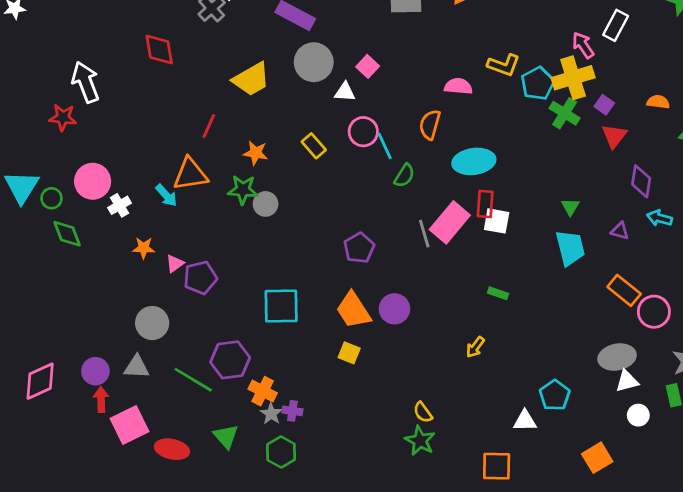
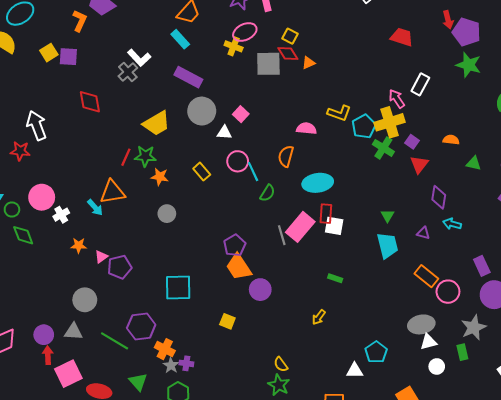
green star: (243, 190) -> (145, 156), moved
orange trapezoid: (353, 310) -> (239, 267), moved

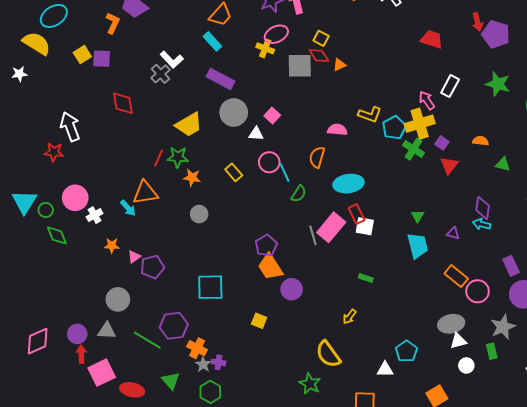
green star: (469, 65) -> (498, 84), moved
purple diamond: (439, 197) -> (483, 208), moved
red rectangle: (326, 214) -> (357, 214), turned -30
yellow semicircle: (281, 364) -> (328, 354), moved, size x1.8

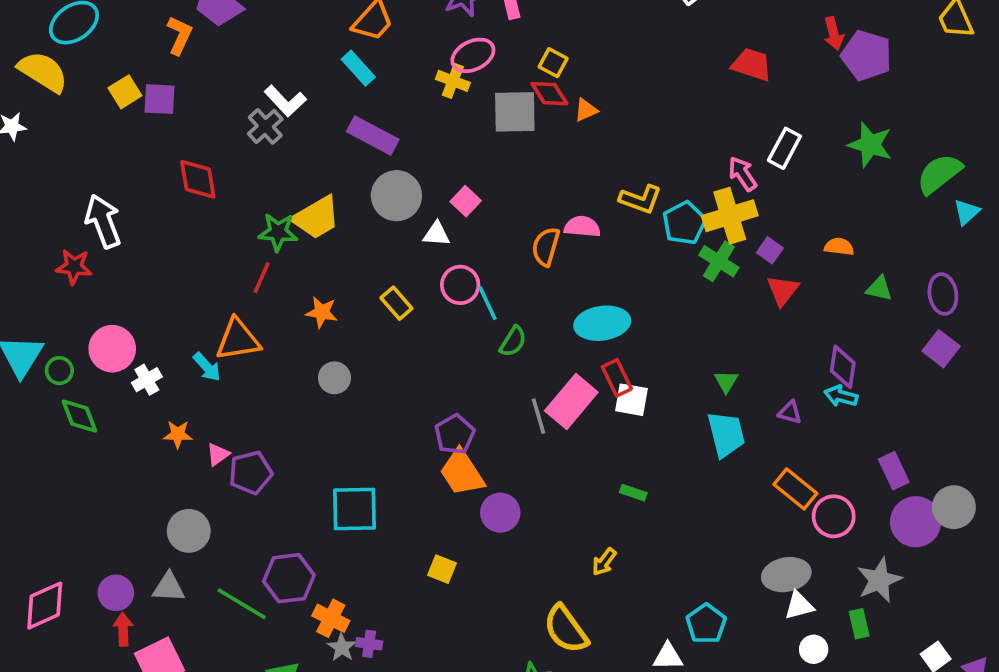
green star: (178, 157) -> (278, 232), moved
orange semicircle: (317, 157) -> (546, 247), moved

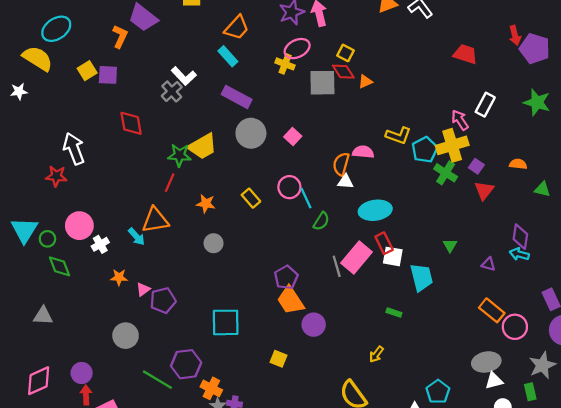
white triangle: (436, 234) -> (346, 182), moved
cyan trapezoid: (726, 434) -> (421, 277), moved
gray triangle: (169, 587) -> (43, 316), moved

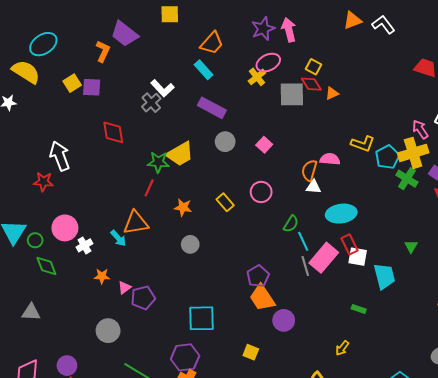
yellow cross: (285, 64) -> (257, 77), turned 30
gray circle: (251, 133) -> (225, 142), size x0.7
cyan line: (306, 198) -> (303, 241), moved
purple hexagon: (186, 364) -> (185, 357), moved

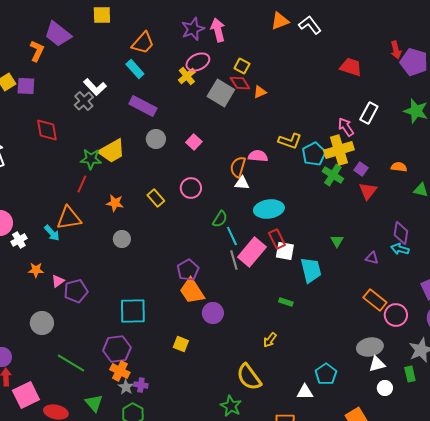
gray square: (292, 94) -> (221, 93), turned 32

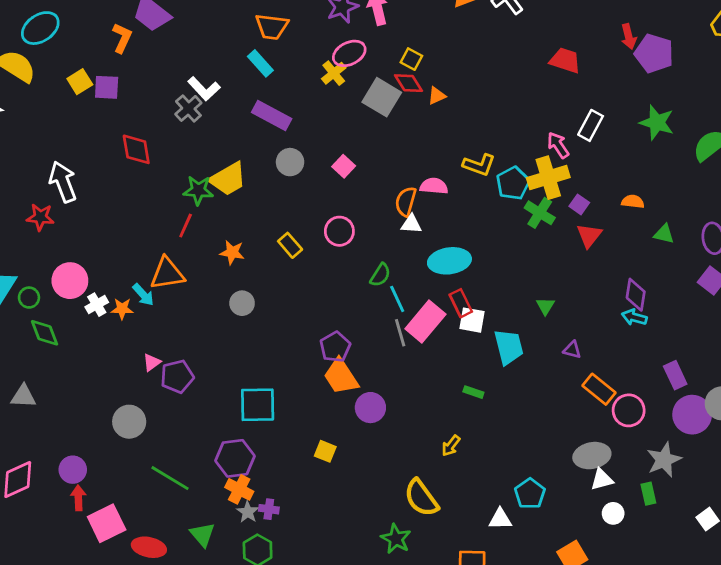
orange trapezoid: (143, 43) -> (272, 27), turned 55
purple triangle: (372, 258) -> (572, 350), moved
orange star: (36, 270) -> (122, 309), moved

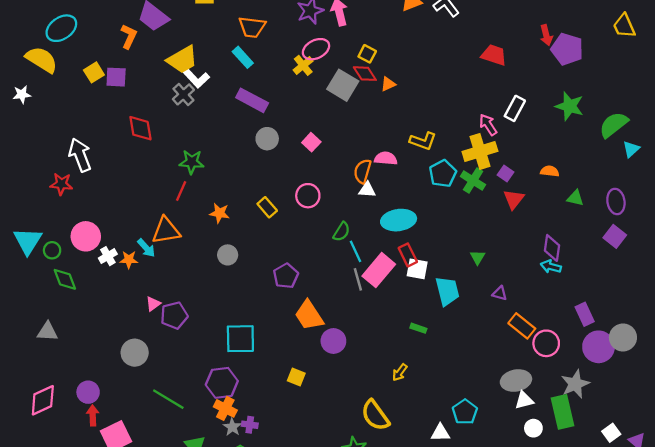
yellow trapezoid: (228, 179) -> (182, 60), moved
cyan pentagon: (513, 183) -> (443, 174), moved
purple pentagon: (335, 347) -> (286, 276), moved
green rectangle: (648, 494) -> (562, 412), size x1.8

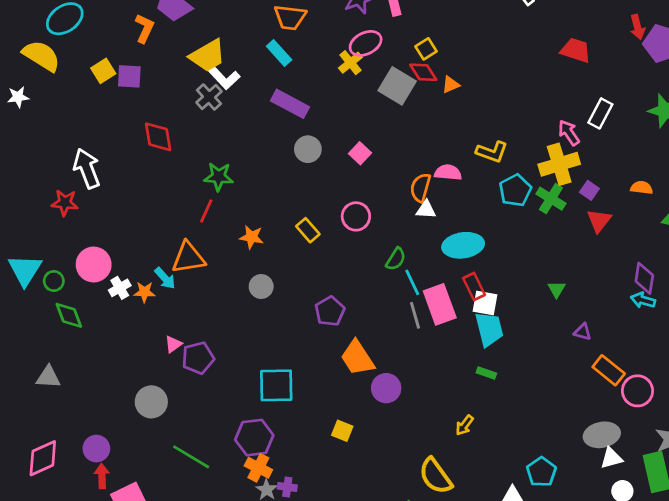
yellow square: (367, 54) -> (426, 49), turned 30
pink rectangle: (379, 270) -> (440, 304), turned -60
cyan trapezoid: (447, 291) -> (489, 329), moved

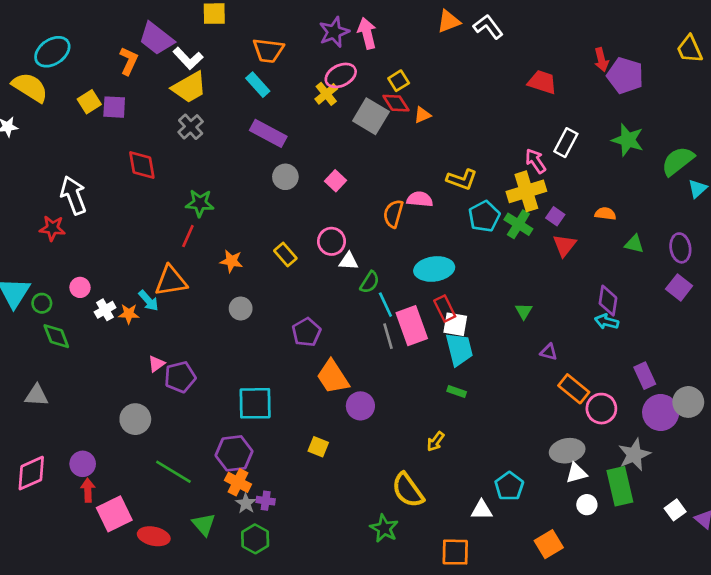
white L-shape: (224, 78) -> (188, 58), moved
white triangle: (426, 210) -> (349, 261), moved
pink circle: (94, 265) -> (80, 287), size x0.6

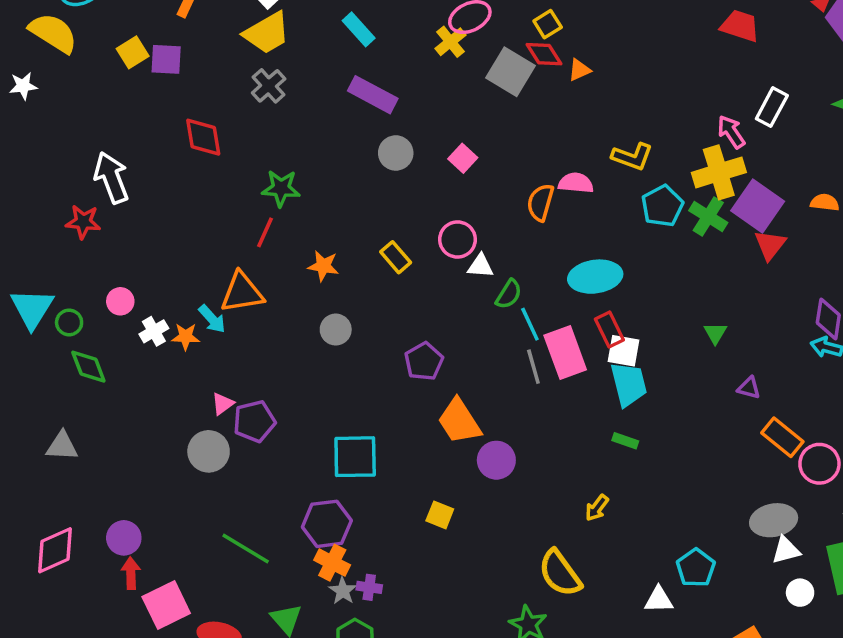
purple square: (555, 216) -> (758, 206), size x2.0
gray circle: (135, 419) -> (209, 451), moved

